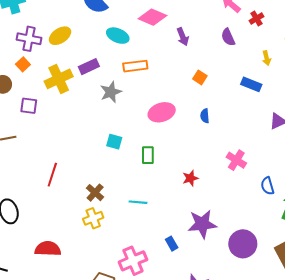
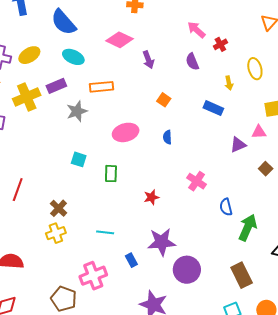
cyan ellipse: (118, 36) -> (73, 57), moved
cyan line: (138, 202) -> (105, 232), moved
purple circle: (243, 244) -> (187, 270), moved

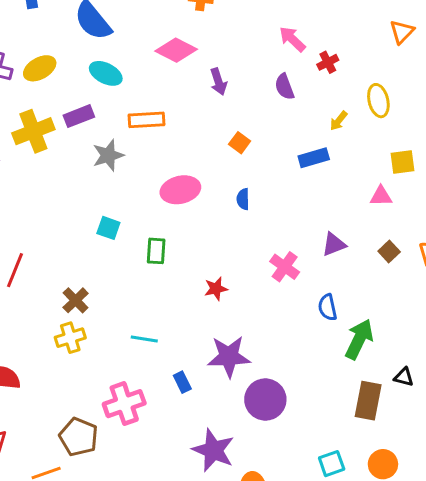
yellow arrow: (229, 83) -> (339, 121), turned 48
blue rectangle: (213, 108) -> (314, 158), turned -42
purple triangle: (238, 145) -> (334, 244), moved
brown rectangle: (242, 275) -> (368, 401), moved, turned 35

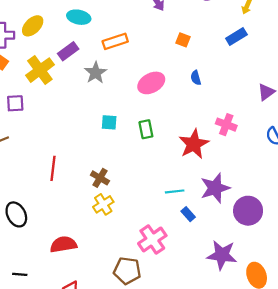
pink cross: (285, 267) -> (226, 125), moved
red star: (216, 289) -> (194, 144), size x1.8
cyan line: (144, 339) -> (175, 191), moved

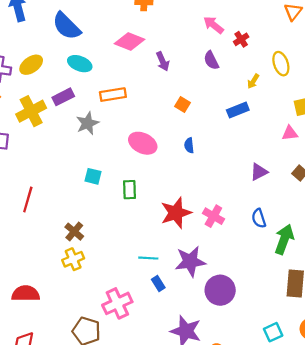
pink ellipse: (151, 83) -> (143, 143), turned 45
pink cross: (226, 125) -> (213, 216), moved
red line: (53, 168) -> (28, 200), moved

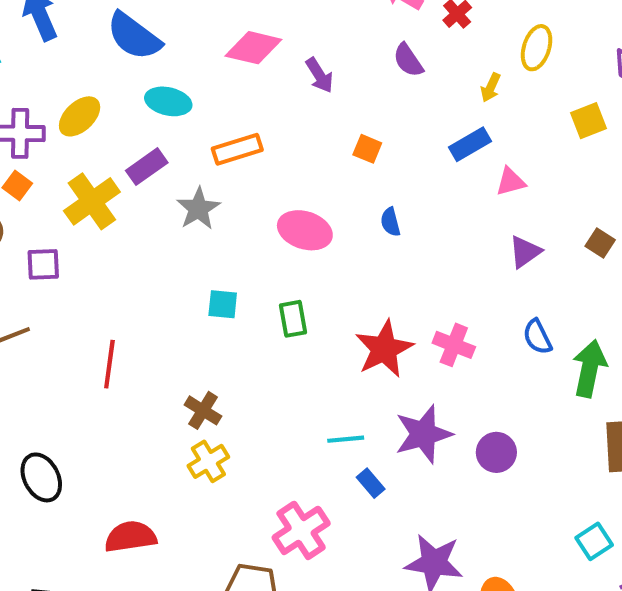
yellow ellipse: (281, 64) -> (537, 48), turned 45
pink triangle: (290, 133) -> (511, 182), moved
purple circle: (220, 290) -> (496, 452), moved, size x0.7

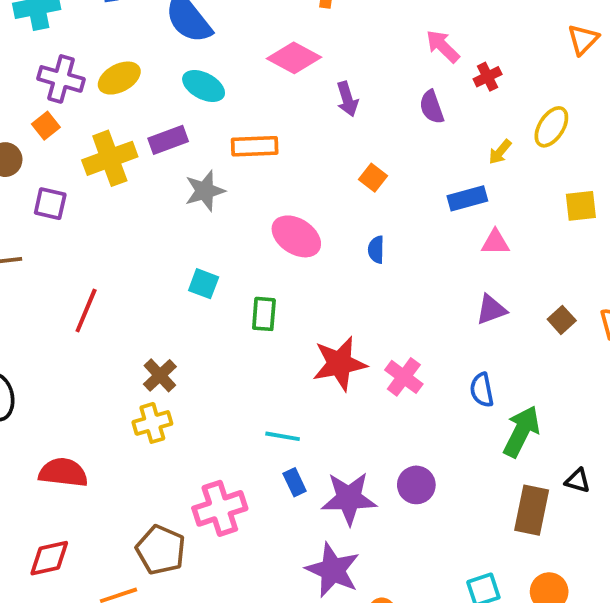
purple star: (423, 434) -> (349, 498), moved

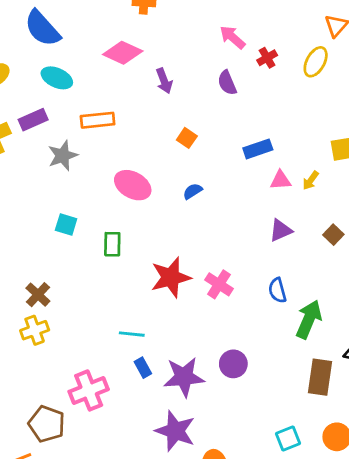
yellow ellipse: (551, 127) -> (316, 62), moved
yellow arrow: (500, 152) -> (311, 180), moved
blue semicircle: (376, 250) -> (193, 191), turned 60

